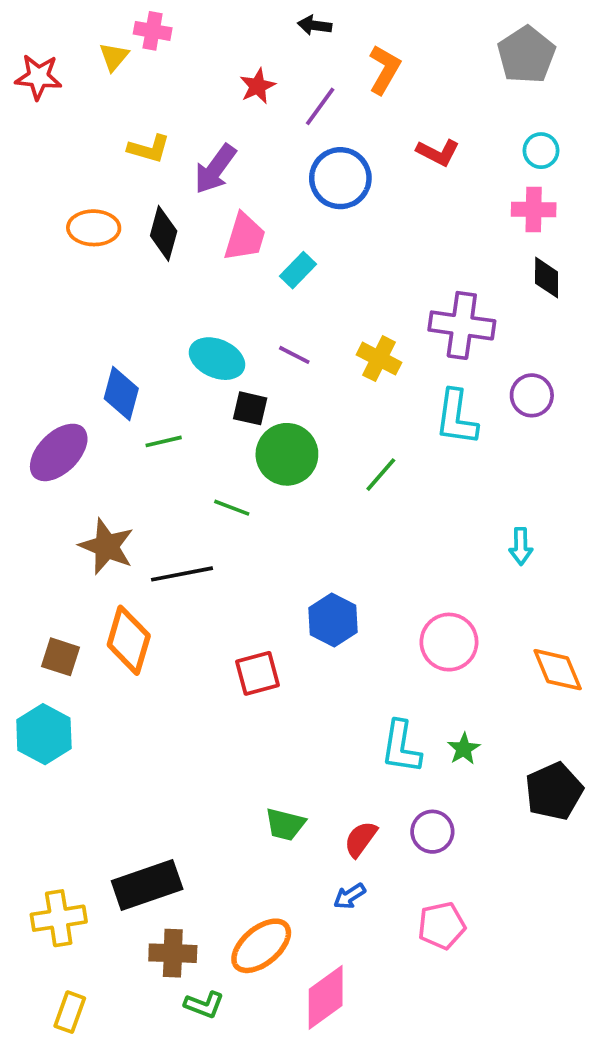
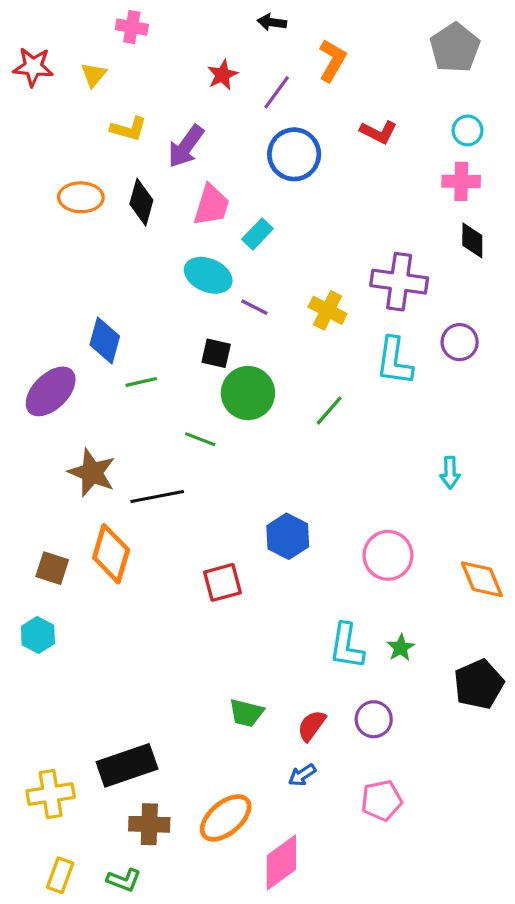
yellow triangle: (114, 57) -> (94, 75), moved
cyan ellipse: (217, 359) -> (208, 275), moved
cyan hexagon: (44, 734) -> (38, 635), size x0.7
green L-shape: (204, 1005) -> (124, 880), moved

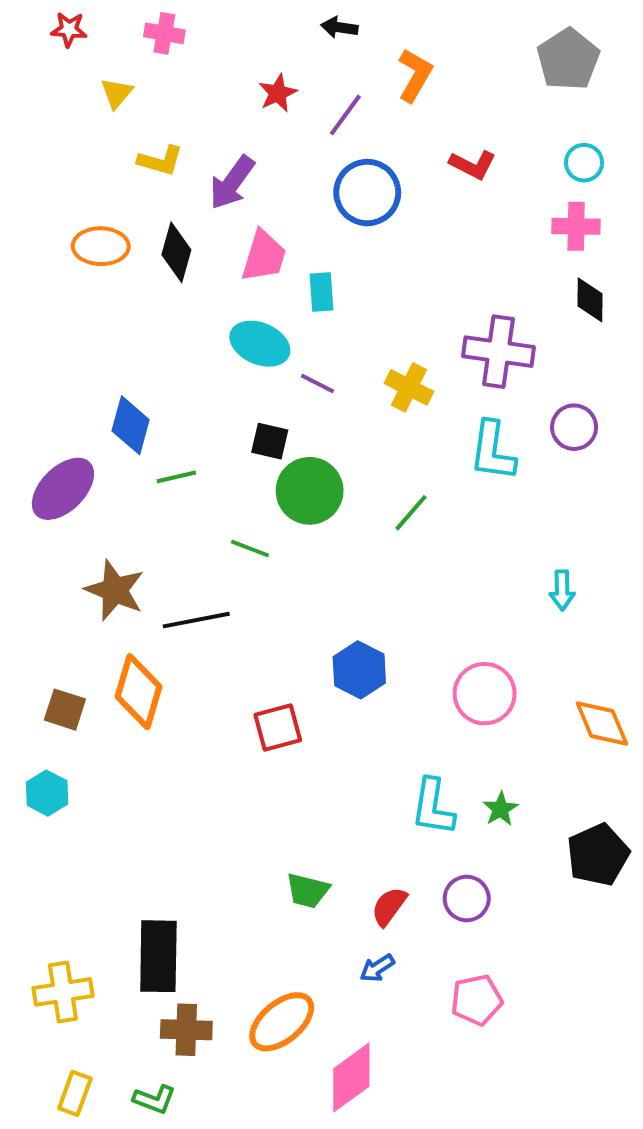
red star: (33, 67) -> (69, 29), moved, size x0.7
cyan rectangle: (258, 234) -> (322, 292), turned -48
black rectangle: (127, 765) -> (158, 956), turned -70

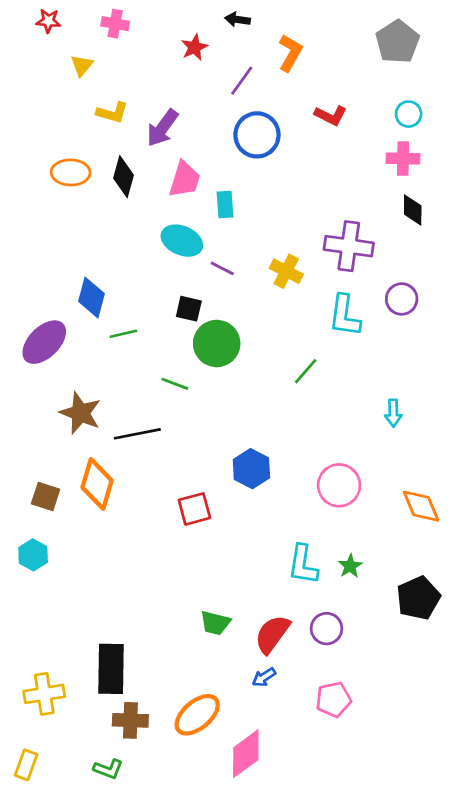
red star: (278, 93) -> (194, 47), moved
green line: (411, 513) -> (306, 371), moved
red semicircle: (389, 906) -> (272, 634), size x1.4
yellow rectangle: (75, 1093) -> (26, 765), moved

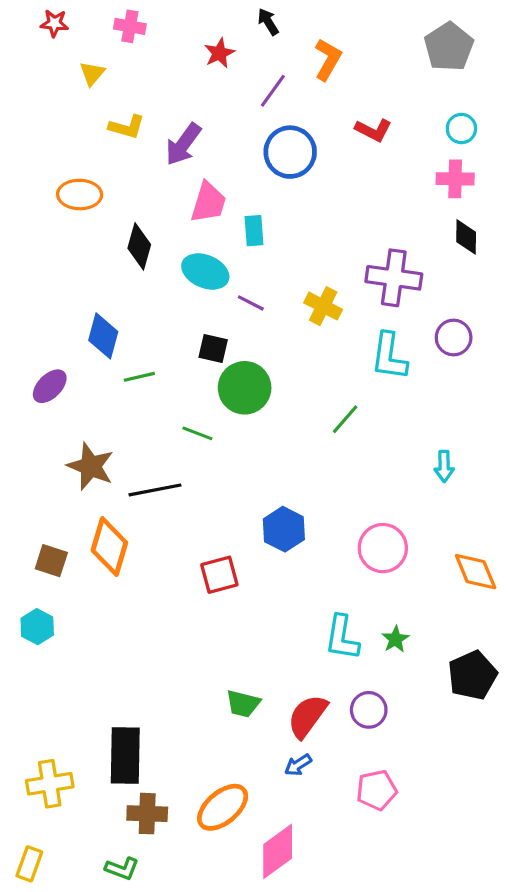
black arrow: (238, 19) -> (268, 22), turned 50
black diamond: (123, 177) -> (139, 246), moved
purple ellipse: (44, 342) -> (50, 386), size x0.7

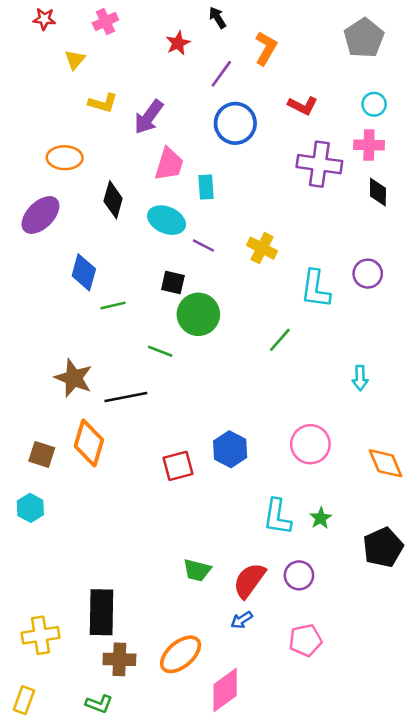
pink cross: (130, 26) -> (105, 21), turned -35
purple cross: (394, 278) -> (319, 164), moved
purple ellipse: (50, 386) -> (40, 215), moved, size x1.4
blue hexagon: (284, 529) -> (230, 449), moved

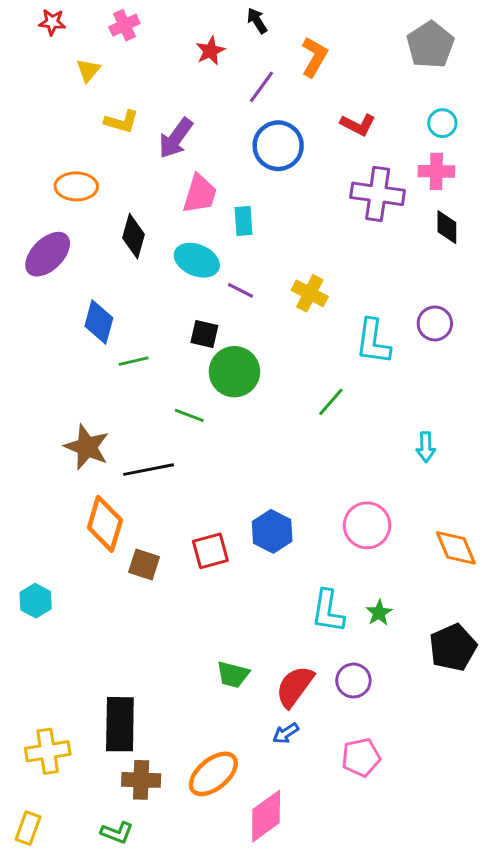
brown square: (42, 454) -> (144, 565), moved

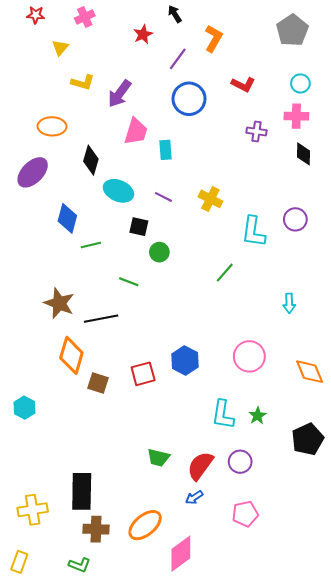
purple cross: (378, 194) -> (256, 131), size x0.6
cyan ellipse: (197, 260) -> (118, 191), moved
green circle: (234, 372) -> (159, 252), size x0.6

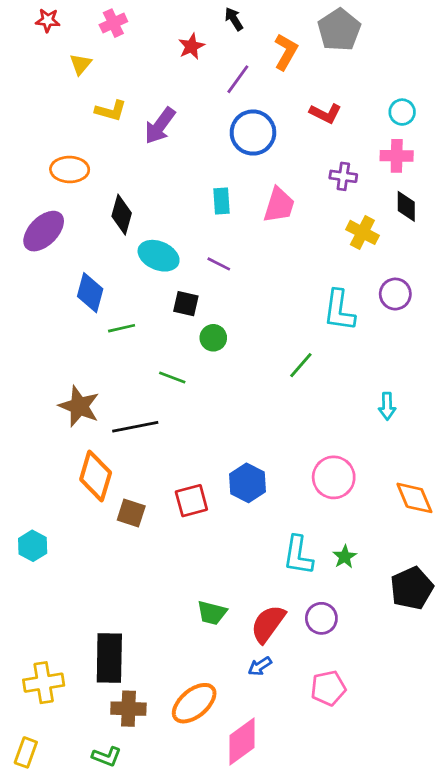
gray pentagon: (292, 30) -> (339, 30), moved
pink trapezoid: (136, 131) -> (279, 205), moved
yellow cross: (210, 199) -> (362, 232), moved

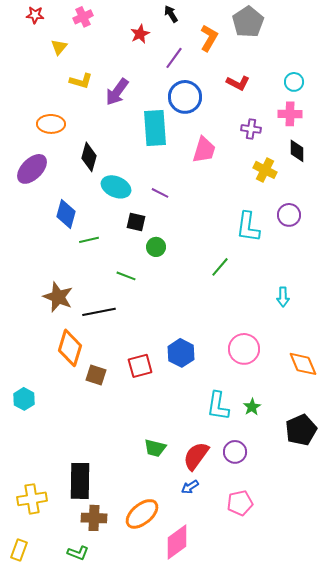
cyan rectangle: (222, 201) -> (155, 128), moved, size x1.8

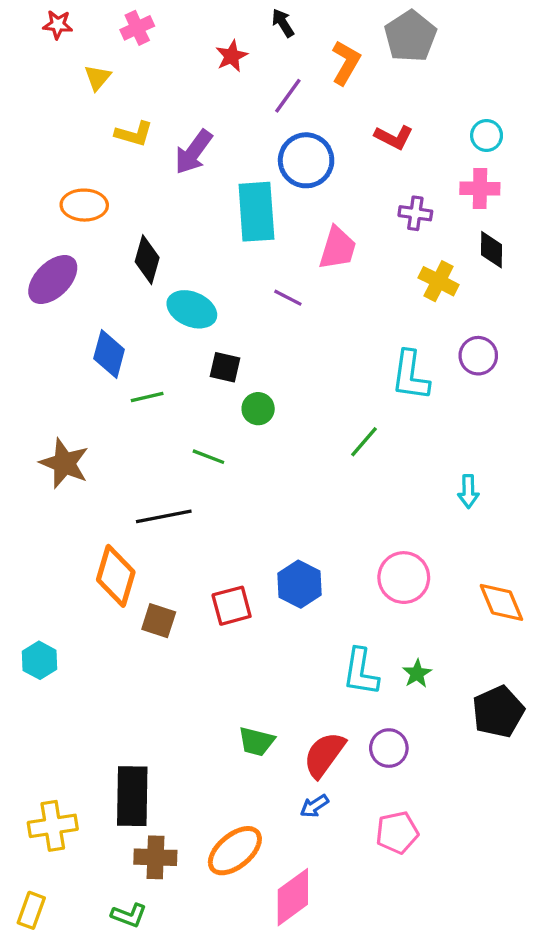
purple line: (160, 193) -> (288, 298), moved
brown star: (58, 297) -> (64, 463), moved

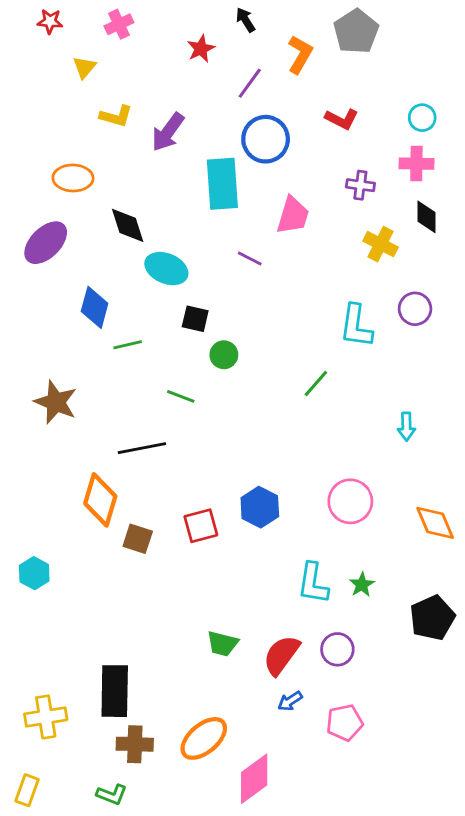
black diamond: (147, 260) -> (128, 225), turned -33
blue arrow: (314, 806) -> (290, 701), moved

